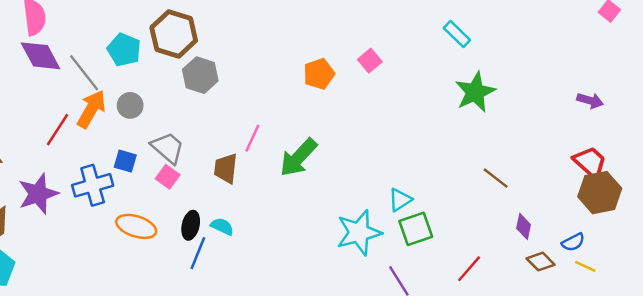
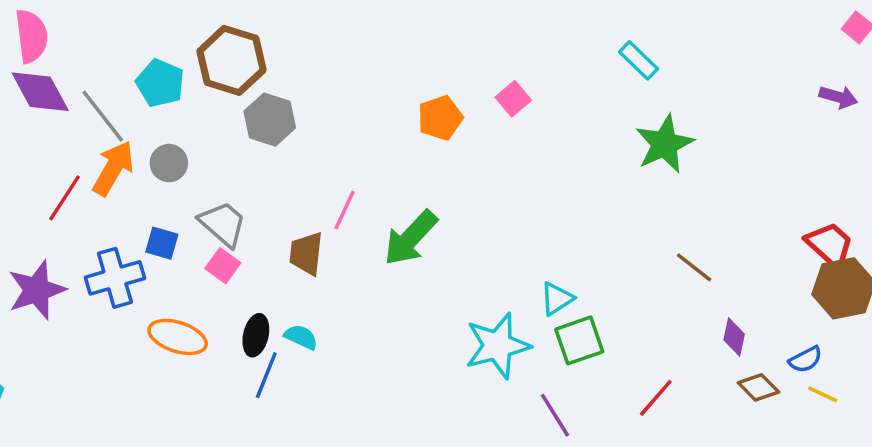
purple arrow: (590, 101) -> (838, 97), moved

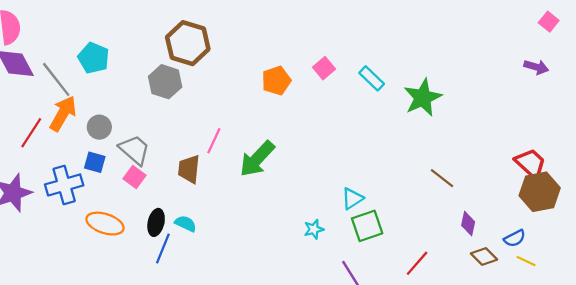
brown hexagon: (231, 60) -> (188, 43), moved
cyan rectangle: (638, 60) -> (372, 78), moved
gray circle: (169, 163) -> (99, 127), moved
cyan star: (498, 346) -> (314, 229), size x0.5

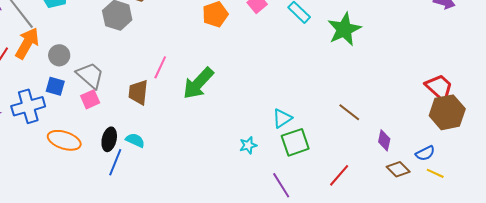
pink square: (134, 177) -> (90, 99), turned 30
brown line: (442, 178) -> (349, 112), moved

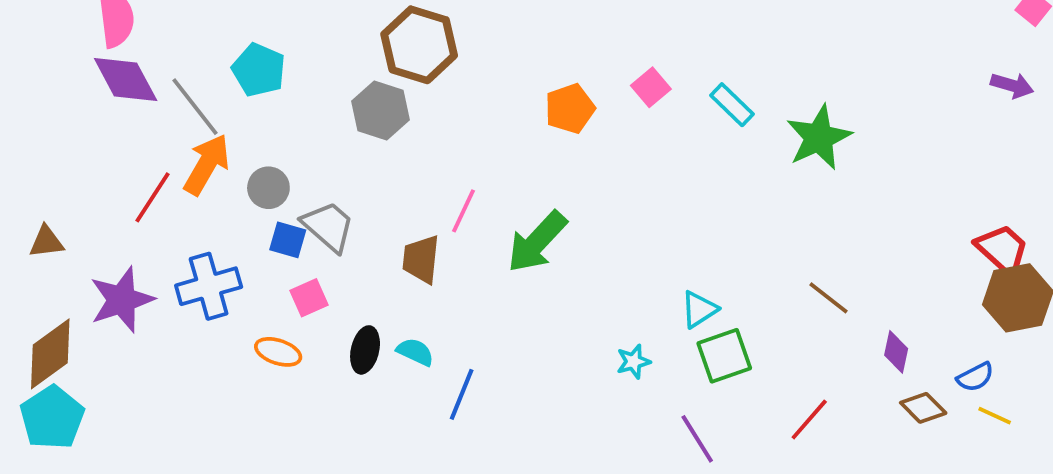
blue square: (55, 86) -> (288, 240), moved
pink square: (90, 99) -> (309, 298), moved
orange ellipse: (64, 140) -> (278, 352), size x0.7
blue line: (115, 162) -> (462, 394), moved

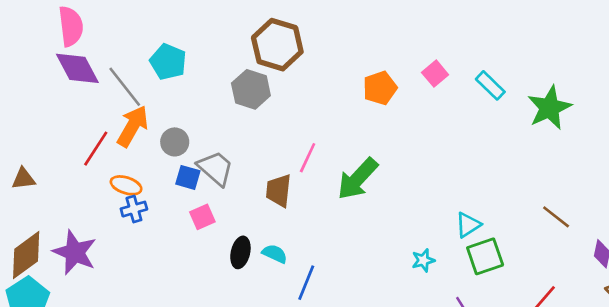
blue cross: (209, 286) -> (134, 209), size x0.6
purple star: (122, 300) -> (75, 252), moved, turned -30
orange ellipse: (278, 352) -> (126, 185), moved

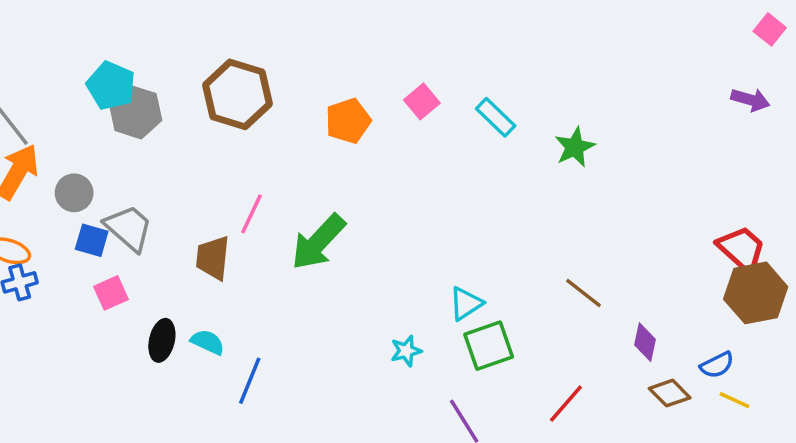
brown hexagon: (277, 45) -> (237, 94), moved
cyan pentagon: (168, 62) -> (111, 86), moved
gray hexagon: (251, 89) -> (136, 112), moved
green star: (549, 108) -> (575, 147), size x0.7

